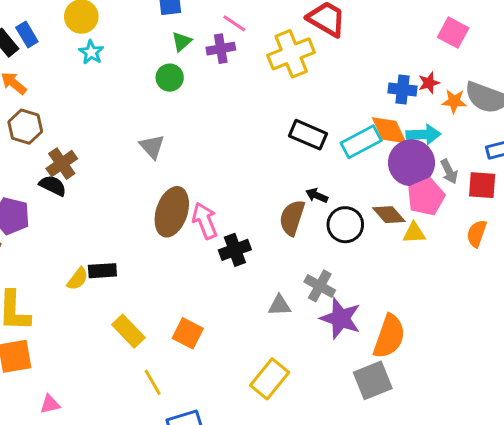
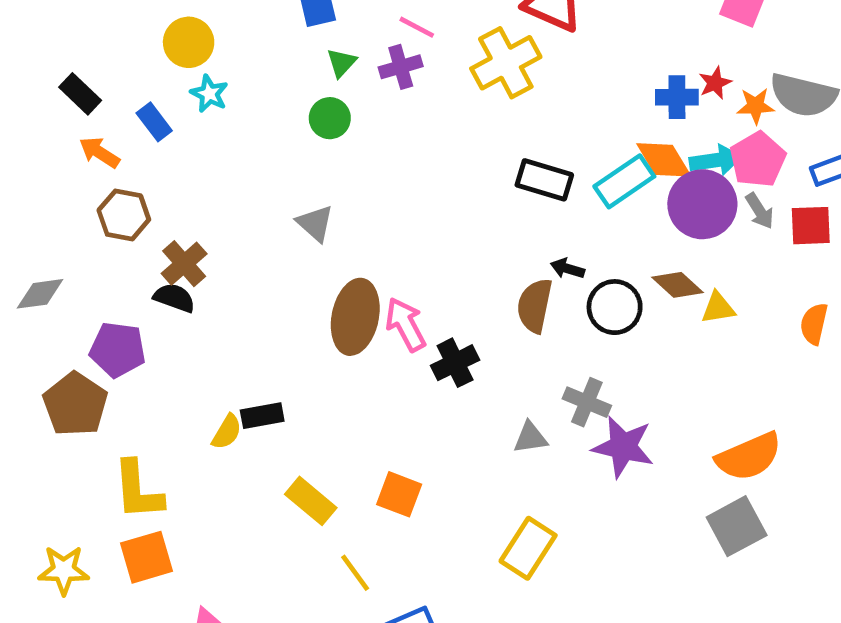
blue rectangle: (27, 35) -> (154, 122), moved
pink pentagon: (426, 197) -> (758, 160), moved
orange semicircle: (477, 234) -> (814, 324), moved
orange semicircle: (389, 336) -> (749, 457), moved, turned 54
gray square: (373, 380) -> (737, 526), moved

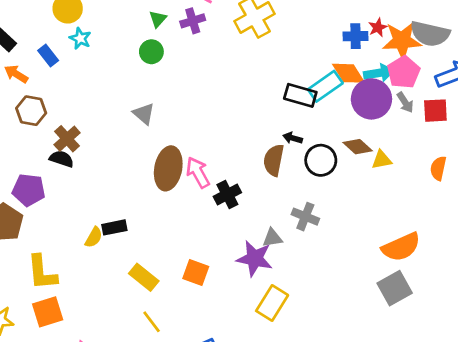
orange star: (756, 106) -> (402, 41), size x1.8
black rectangle: (544, 180) -> (300, 95), moved
purple star: (623, 447) -> (255, 258), moved
yellow line: (355, 573) -> (152, 322), moved

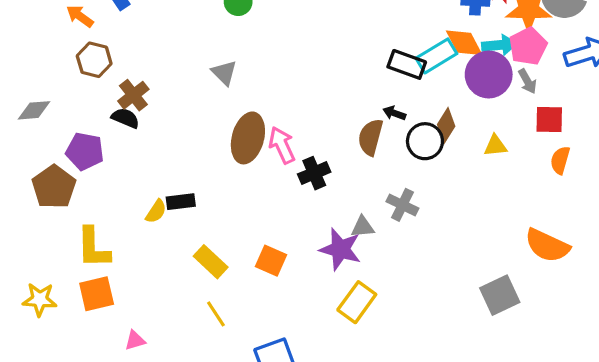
red square: (435, 111) -> (549, 120), moved
brown diamond: (358, 147) -> (446, 125), moved, turned 76
orange semicircle: (401, 247) -> (547, 246), moved, turned 45

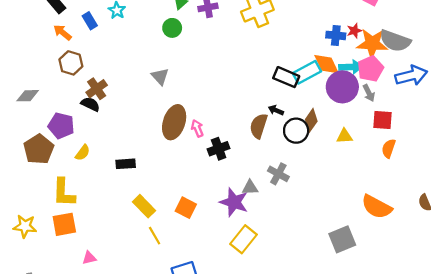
pink arrow: (282, 145) -> (197, 128), size x0.7
yellow semicircle: (156, 211) -> (83, 153), moved
yellow line: (216, 314) -> (155, 236), moved

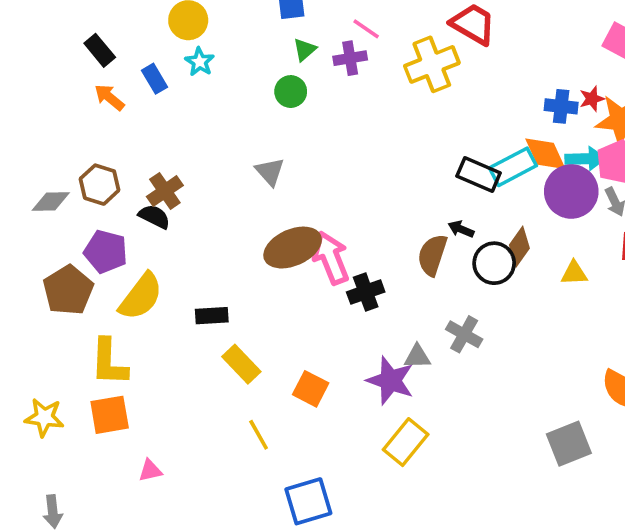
brown hexagon: (71, 63) -> (100, 185), moved
brown ellipse: (174, 122) -> (293, 248), turned 48
pink arrow: (197, 128) -> (331, 258), size x1.8
yellow semicircle: (83, 153) -> (141, 297), size x1.8
yellow rectangle: (144, 206) -> (241, 364), moved

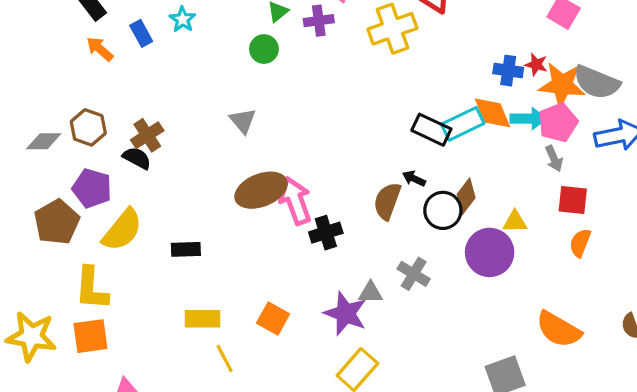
red star: (592, 99) -> (536, 65), turned 30
purple circle: (571, 191) -> (490, 252), moved
yellow rectangle: (241, 364) -> (202, 319), moved, turned -48
yellow star: (44, 417) -> (31, 336), size x1.4

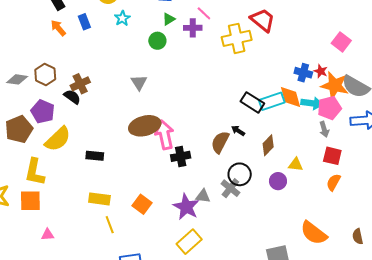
cyan star: (182, 19) -> (122, 18), moved
black circle: (443, 210) -> (240, 174), moved
purple circle: (490, 252) -> (278, 181), size x0.6

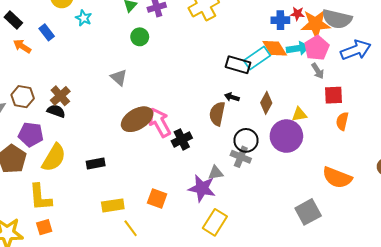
green circle: (157, 41) -> (140, 37), moved
purple circle: (278, 181) -> (286, 136), size x1.8
orange square: (30, 201) -> (44, 227), size x0.7

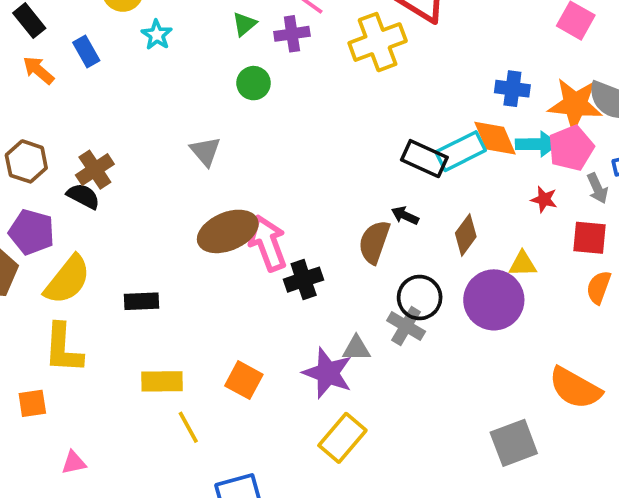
red star: (297, 14) -> (544, 199), moved
gray arrow: (318, 71) -> (597, 188), moved
yellow L-shape: (40, 197) -> (63, 348), moved

